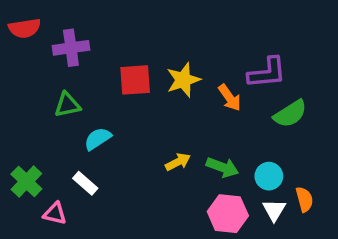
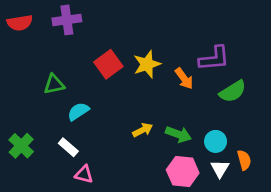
purple cross: (71, 48) -> (67, 20), moved
red square: (135, 80) -> (108, 64), turned -32
pink triangle: (55, 214) -> (84, 174), moved

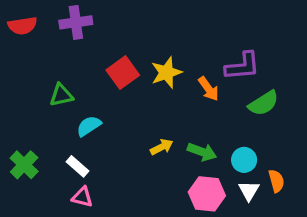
pink triangle: (84, 174) -> (82, 197), moved

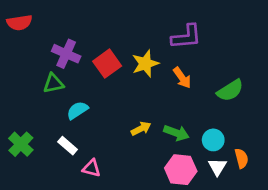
purple cross: (76, 22) -> (66, 54), moved, turned 32
purple L-shape: (242, 66) -> (186, 37), moved
pink triangle: (82, 197) -> (92, 168), moved

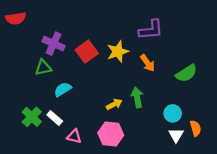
green arrow: (176, 133) -> (137, 97), moved, turned -120
green cross: (21, 144) -> (32, 117), moved
pink hexagon: (181, 170) -> (111, 134), moved

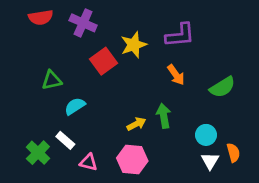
red semicircle: (16, 18) -> (41, 17), moved
purple cross: (54, 44) -> (83, 23), moved
yellow star: (118, 52) -> (134, 45), moved
green cross: (32, 117) -> (38, 153), moved

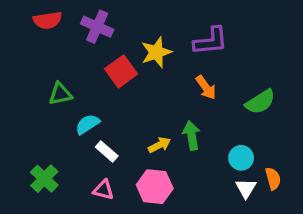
white rectangle: (65, 140) -> (107, 151), moved

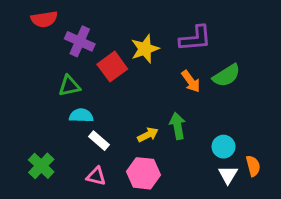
purple cross: (97, 27) -> (80, 41), moved
green triangle: (60, 94) -> (69, 86), moved
green semicircle: (260, 102) -> (226, 75), moved
cyan semicircle: (88, 124) -> (81, 115), turned 35

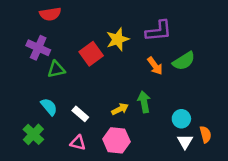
red semicircle: (44, 19) -> (50, 14), moved
purple cross: (80, 41) -> (38, 48), moved
cyan semicircle: (81, 115) -> (49, 107), moved, turned 48

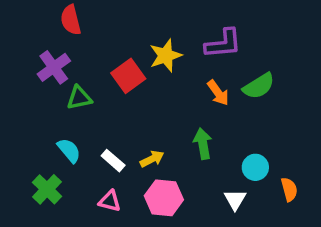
red semicircle: (50, 14) -> (71, 20), turned 85
purple cross: (38, 48) -> (54, 67), turned 30
yellow arrow: (120, 109) -> (152, 159), moved
white triangle: (185, 142) -> (235, 200), moved

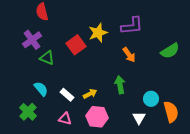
green semicircle: (259, 86) -> (170, 51), moved
green triangle: (79, 98) -> (47, 58), turned 35
orange semicircle: (289, 189) -> (171, 112), size x1.5

